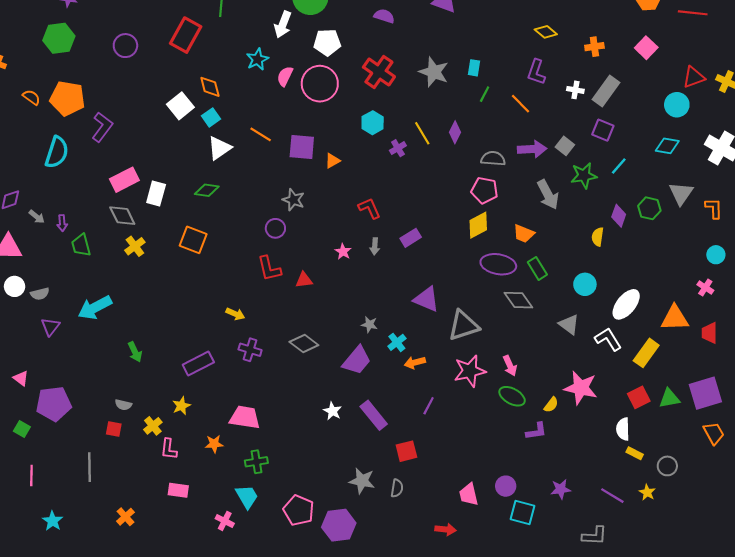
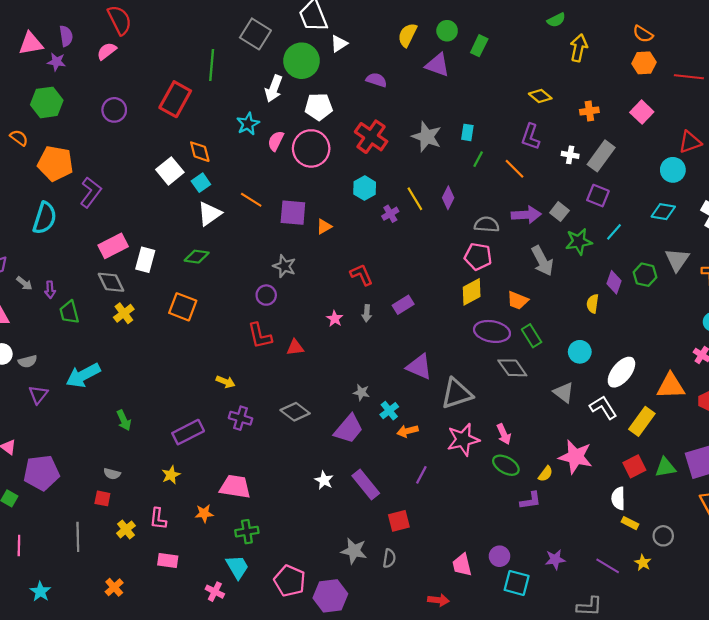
orange semicircle: (31, 97) -> (19, 138), moved
yellow cross: (153, 426) -> (126, 529), moved

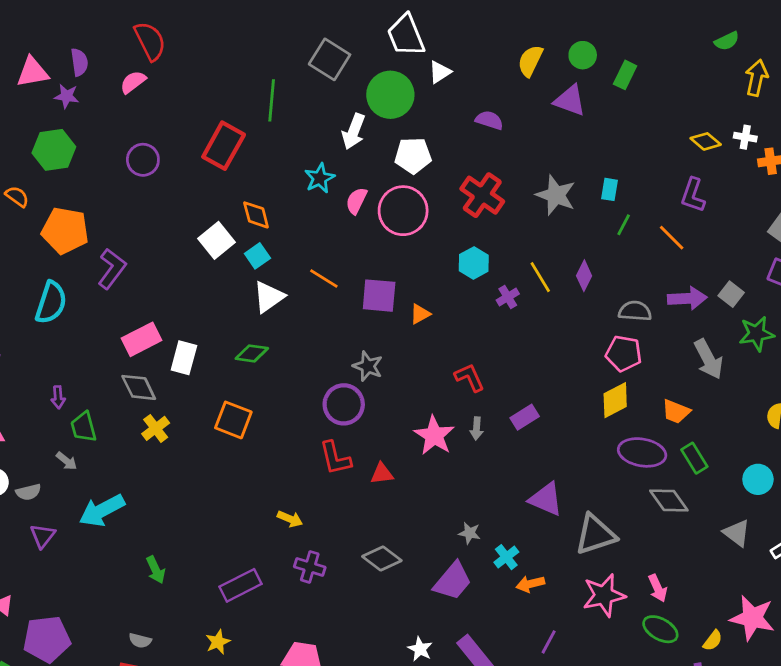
white cross: (570, 155) -> (745, 137), moved
gray arrow: (24, 283) -> (67, 461), moved
purple circle: (266, 295) -> (344, 404), size x1.5
pink star: (335, 319) -> (434, 435), size x1.8

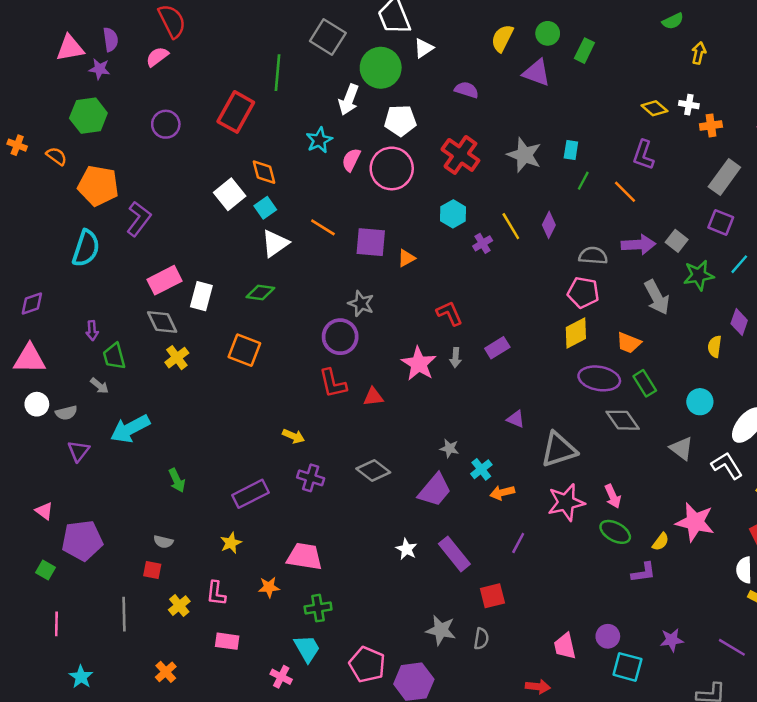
yellow arrow: (757, 78) -> (699, 53), size x0.7
purple triangle: (546, 499) -> (516, 419), size x0.6

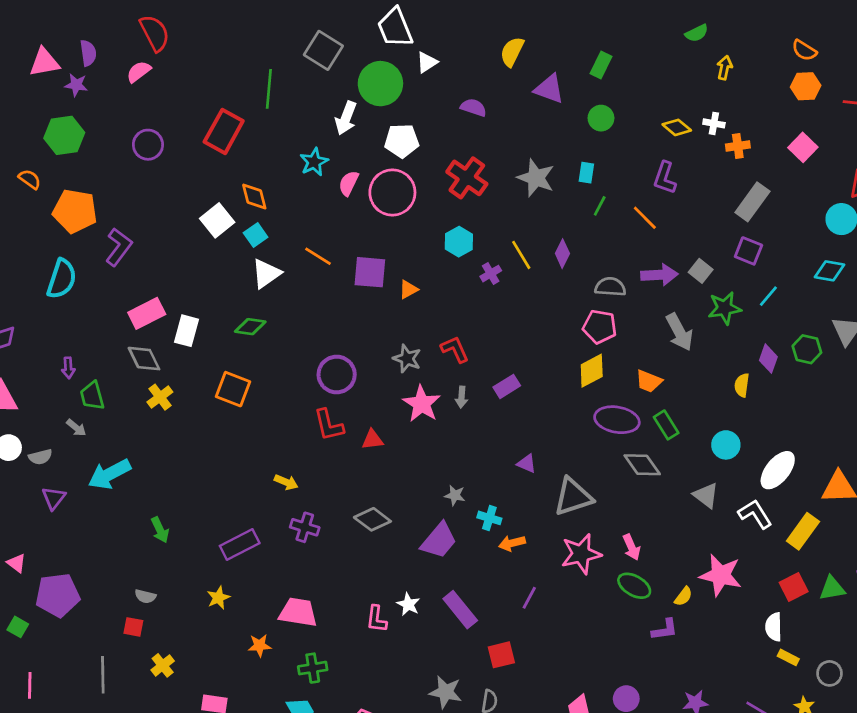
green circle: (548, 33) -> (601, 118), moved
gray star: (361, 304) -> (407, 359), moved
cyan cross: (481, 469) -> (489, 518), turned -35
pink L-shape: (216, 593) -> (376, 619), moved

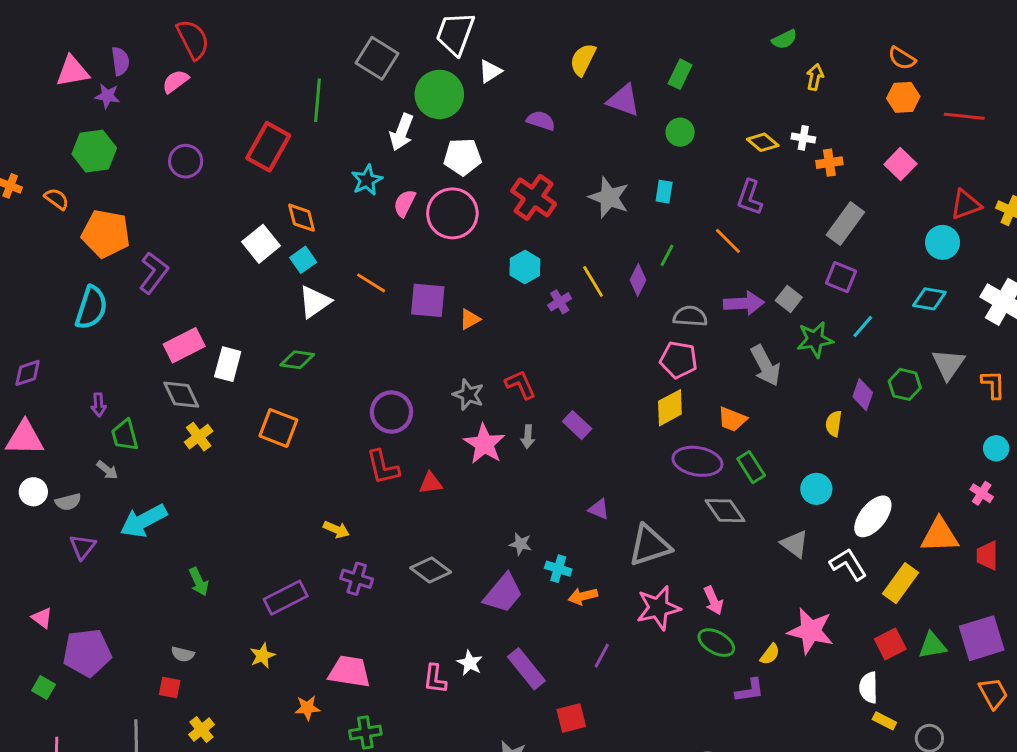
white trapezoid: (395, 28) -> (455, 34), turned 42
green line: (600, 206) -> (667, 255), moved
purple rectangle: (507, 386) -> (577, 425), turned 75

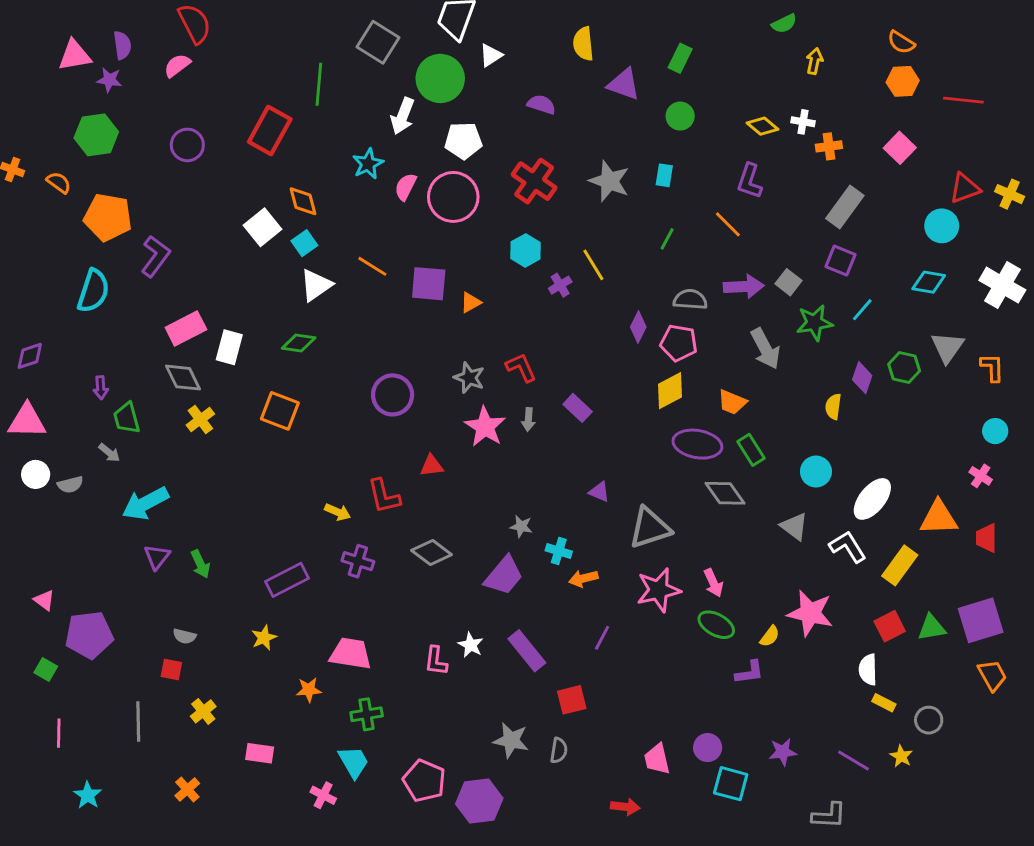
yellow semicircle: (583, 60) -> (583, 44), turned -32
purple diamond: (638, 280) -> (638, 327), moved
red L-shape: (383, 467) -> (384, 496), moved
purple triangle: (83, 547) -> (157, 557), moved

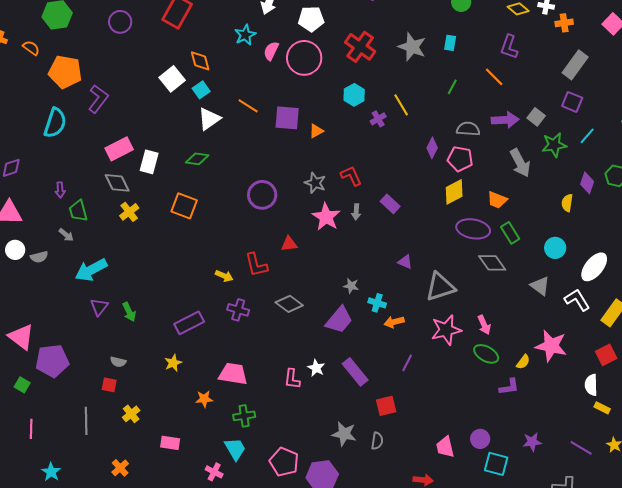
pink triangle: (44, 600) -> (21, 337), size x1.8

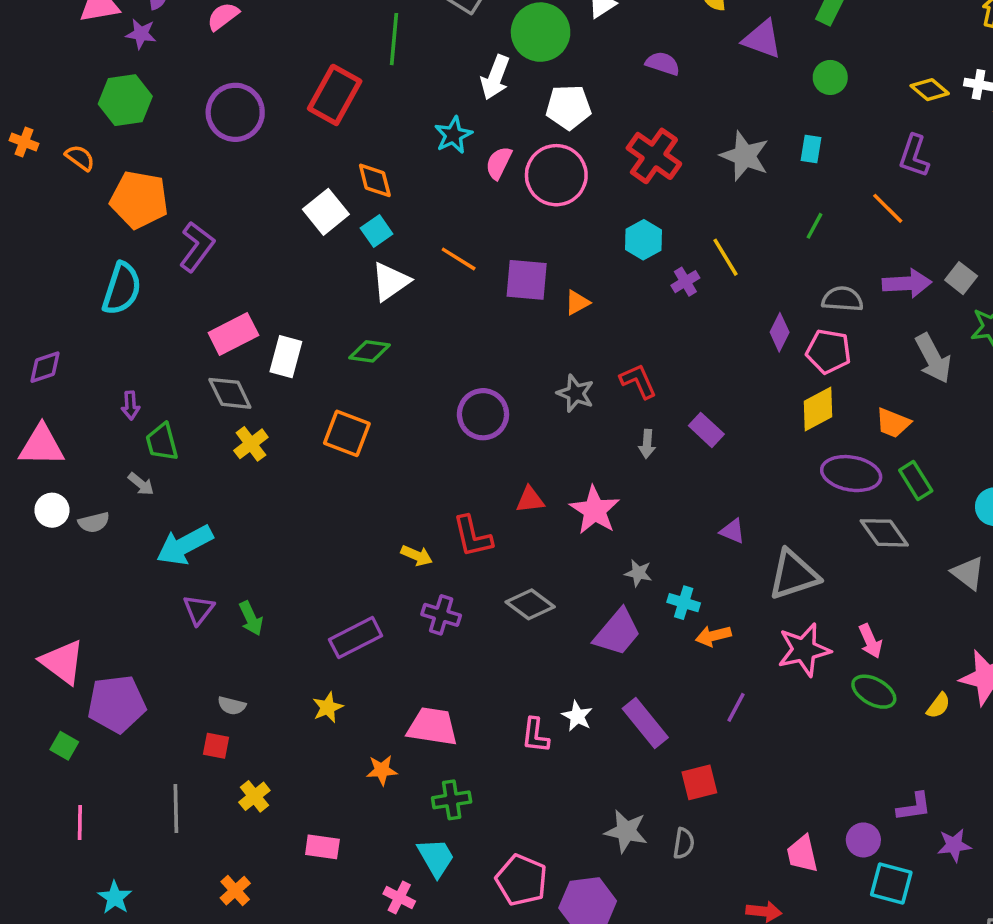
purple circle: (120, 22) -> (235, 112), size x1.4
pink star: (326, 217) -> (595, 510), moved
purple L-shape: (509, 387) -> (914, 807), moved

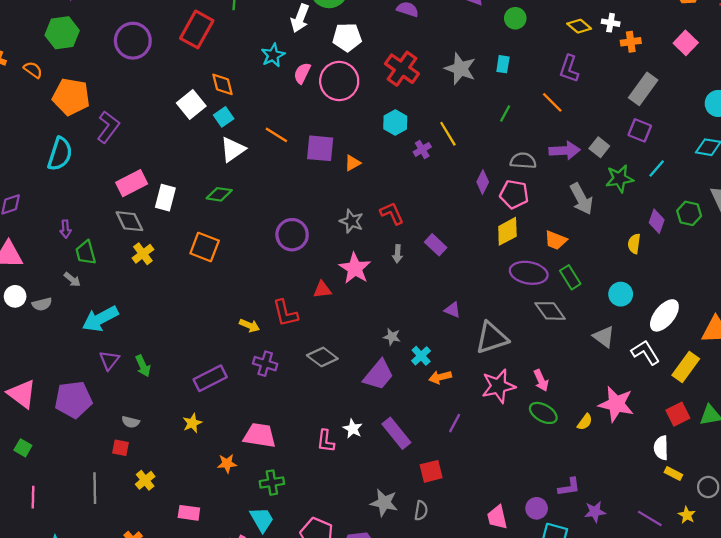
pink star: (595, 510) -> (355, 268), moved
cyan cross: (684, 603) -> (421, 356), turned 30
purple pentagon: (117, 704) -> (73, 400), moved

